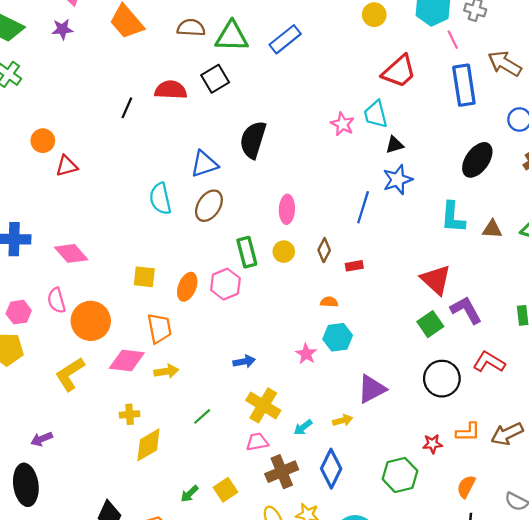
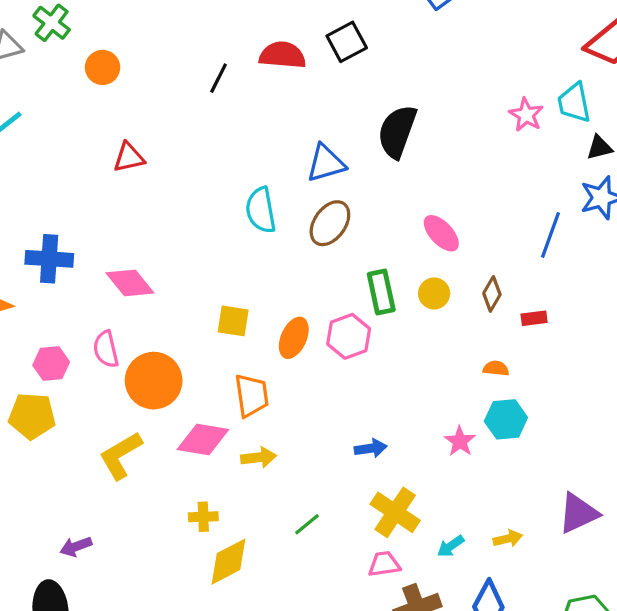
orange circle: (43, 141) -> (103, 67), moved
pink ellipse: (287, 209) -> (441, 233), turned -48
purple triangle: (372, 389) -> (578, 513), moved

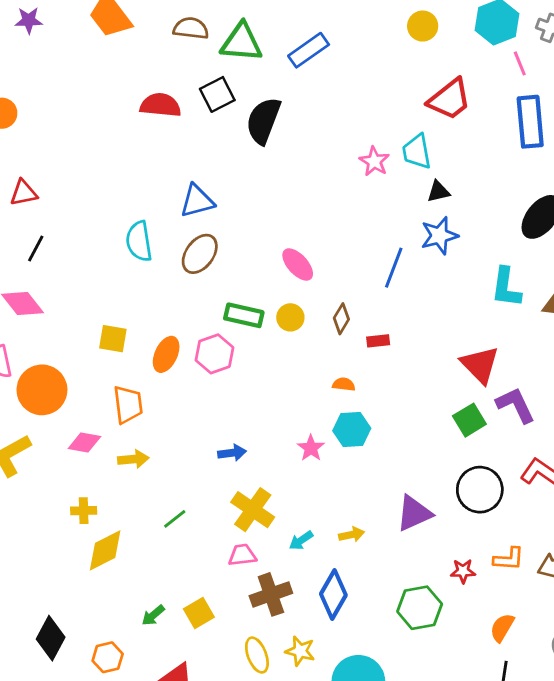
black line: (219, 78) -> (36, 248), moved
black semicircle: (397, 131) -> (263, 121), moved
green rectangle: (381, 292) -> (244, 315), turned -66
pink diamond: (203, 440) -> (84, 443), size x0.7

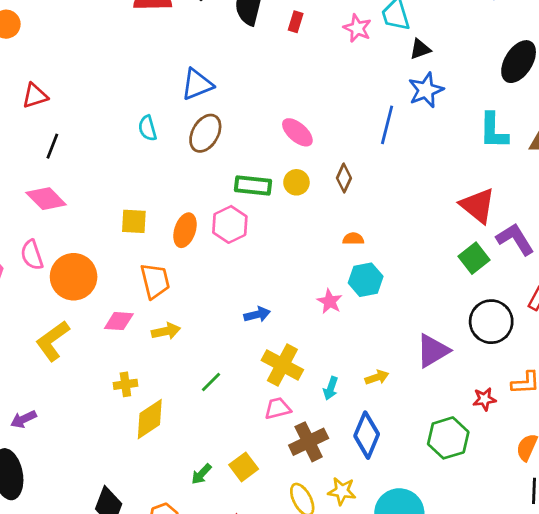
cyan semicircle: (139, 241) -> (147, 128), size x0.7
red rectangle: (378, 341) -> (296, 22), moved, turned -60
cyan arrow: (301, 540) -> (331, 388), turned -30

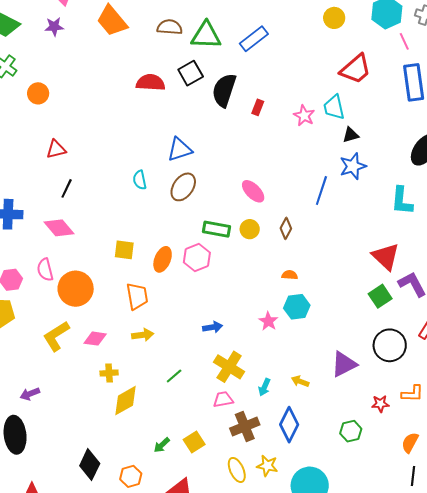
pink diamond: (119, 321) -> (95, 339), moved
yellow arrow: (377, 377) -> (300, 381), turned -144
green hexagon: (448, 438) -> (351, 431), size x0.7

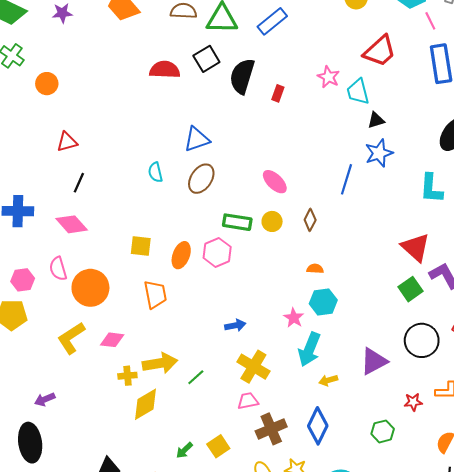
pink star: (304, 116) -> (328, 77), moved
yellow arrow: (143, 335) -> (160, 363), moved, size x1.5
yellow arrow: (300, 381) -> (328, 380), turned -36
cyan arrow: (264, 387) -> (309, 349), moved, size x1.8

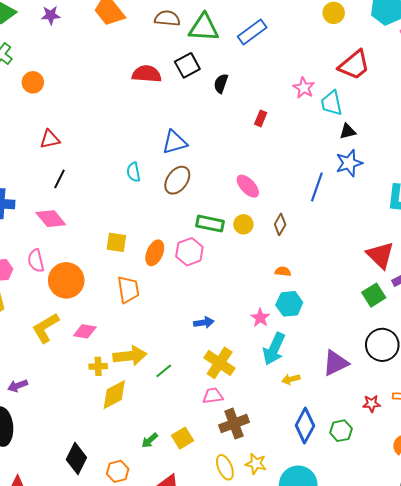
black semicircle: (242, 76) -> (221, 83), size x0.6
red rectangle: (278, 93) -> (261, 118), moved
blue diamond: (318, 426) -> (305, 426), moved

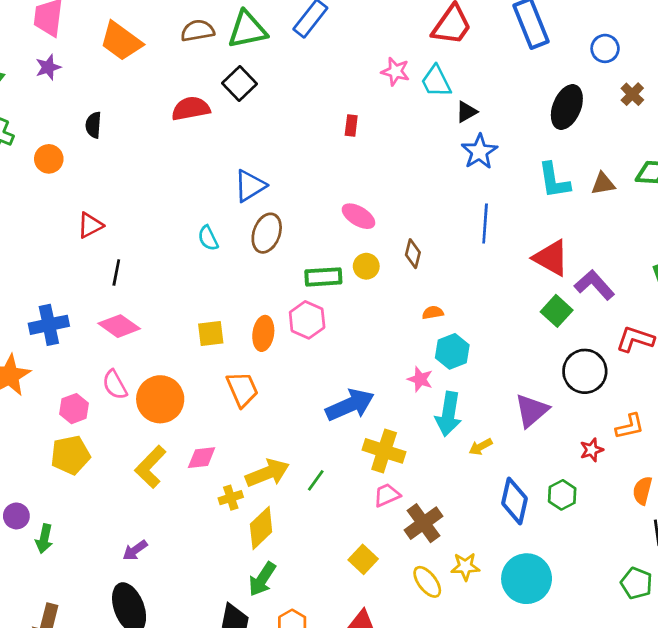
black semicircle: (221, 83) -> (93, 125), moved
blue line: (317, 187) -> (485, 224), moved
blue arrow: (204, 323) -> (350, 405), size x1.8
green arrow: (150, 440) -> (262, 579), moved, size x1.5

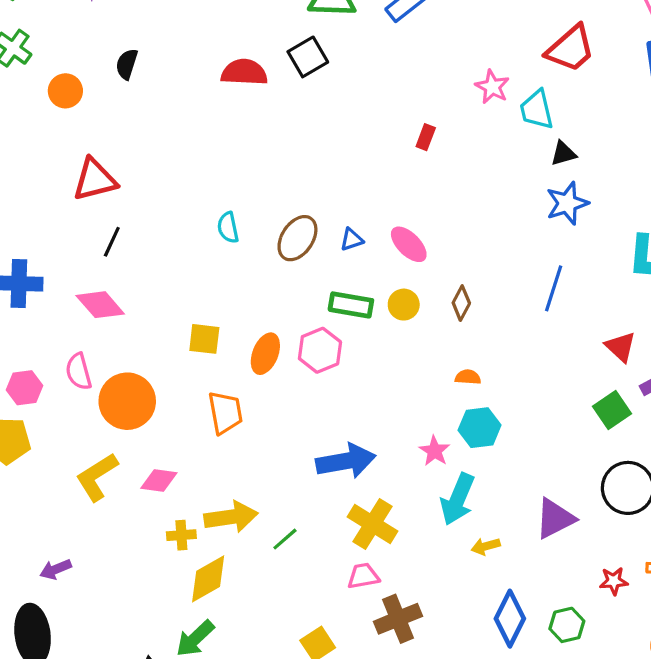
blue triangle: (250, 186) -> (352, 240), moved, size x0.6
red triangle: (90, 225) -> (95, 180), size x1.4
red triangle: (551, 258) -> (621, 347), size x0.7

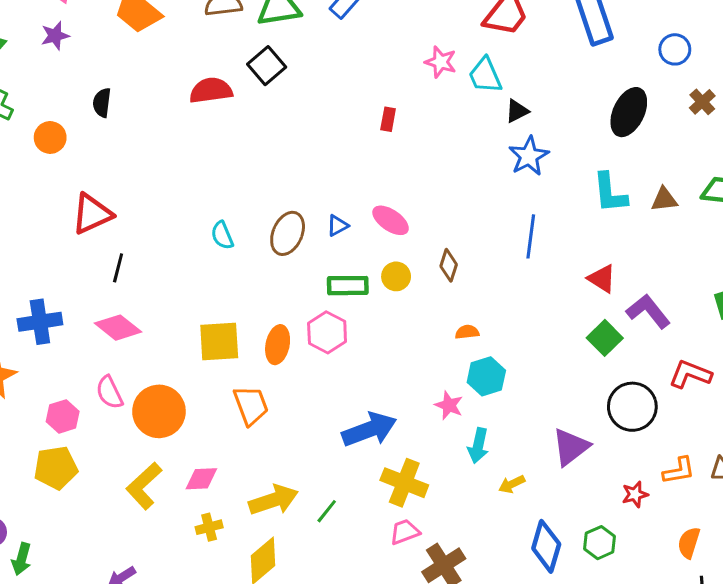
yellow square: (204, 339) -> (219, 341), size x1.4
cyan arrow: (458, 499) -> (478, 446), size x0.7
yellow cross: (181, 535) -> (209, 527), moved

